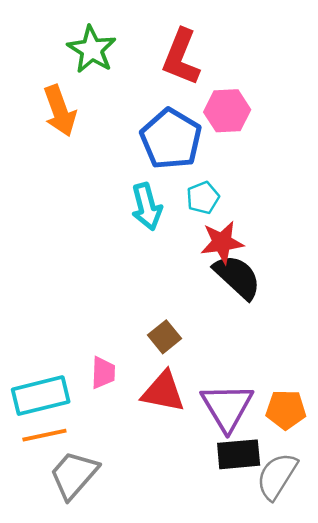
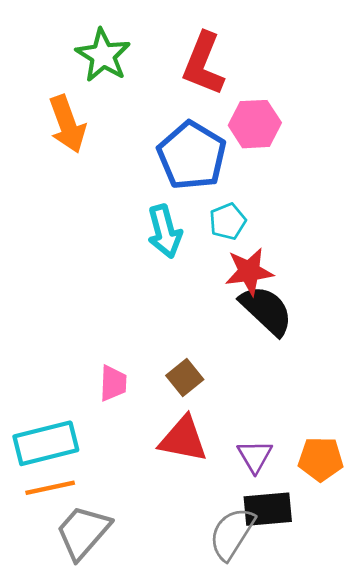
pink trapezoid: (103, 373) -> (113, 383), moved
purple triangle: (227, 407) -> (255, 456), size x0.6
gray semicircle: (277, 476) -> (232, 534), moved

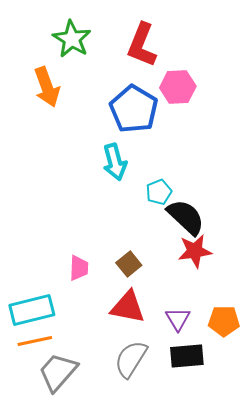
cyan pentagon: (228, 221) -> (159, 192), moved
red star: (249, 272) -> (195, 251), moved
gray semicircle: (232, 534) -> (131, 359), moved

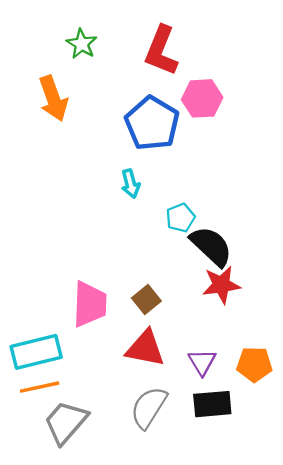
green star: (72, 39) -> (82, 44), size x0.7
cyan arrow: (115, 162) -> (130, 184), size x0.7
pink trapezoid: (79, 268) -> (90, 304), size x1.6

